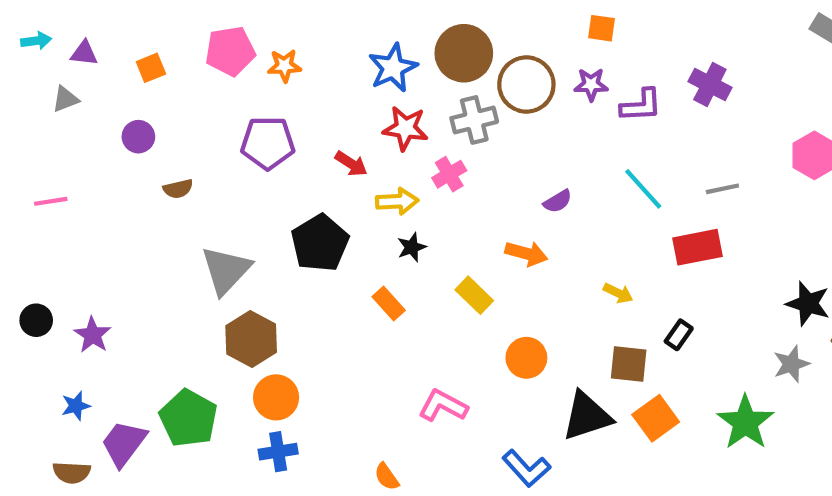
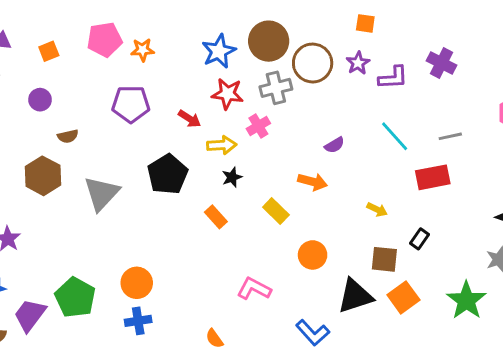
purple star: (591, 84) -> (358, 63), turned -30
brown hexagon: (251, 339) -> (43, 176), moved

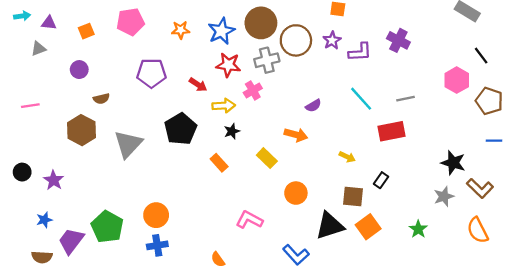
orange star: (143, 50) -> (181, 30), moved
green star: (466, 300) -> (418, 229), size x0.6

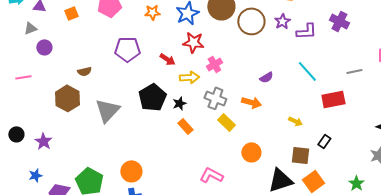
gray cross: (267, 60) -> (215, 98), moved, turned 35
purple circle: (79, 70) -> (44, 47), moved
gray line: (405, 99) -> (354, 71), moved
black star: (232, 131) -> (179, 103), moved

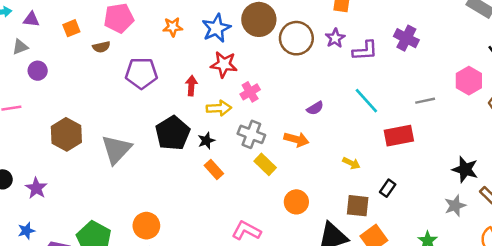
red arrow: (167, 59) -> (191, 86), turned -119
brown semicircle: (84, 71) -> (101, 47), moved

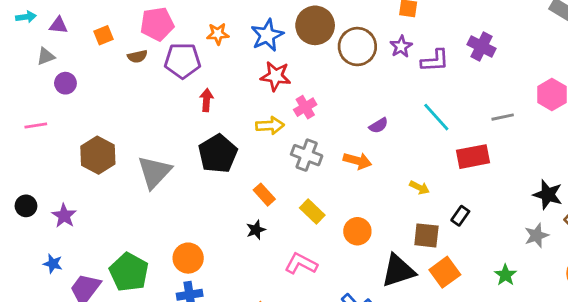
purple pentagon: (141, 73) -> (183, 61), moved
red arrow: (191, 86) -> (206, 100), moved
black star: (206, 141) -> (256, 230), moved
yellow rectangle: (265, 164) -> (312, 212), moved
blue star: (26, 231) -> (53, 264), turned 30

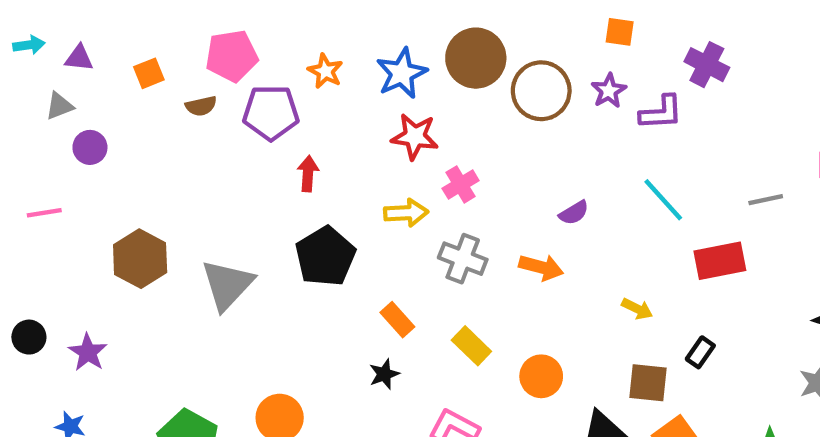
orange star: (218, 34) -> (325, 71), turned 30
purple cross: (481, 47) -> (707, 65), moved

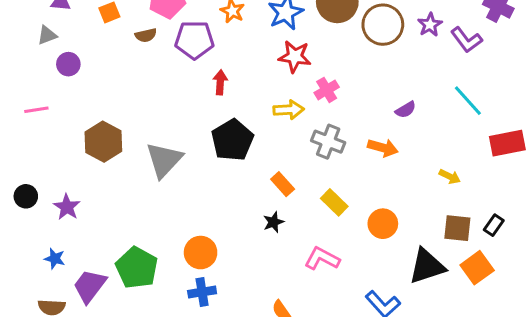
purple L-shape: (661, 113) -> (466, 40), turned 56
black rectangle: (700, 352) -> (494, 225), moved

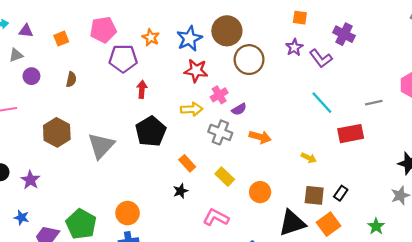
brown circle: (383, 25) -> (249, 60), moved
brown semicircle: (146, 35) -> (71, 79), moved, turned -64
purple semicircle: (406, 110) -> (239, 109), moved

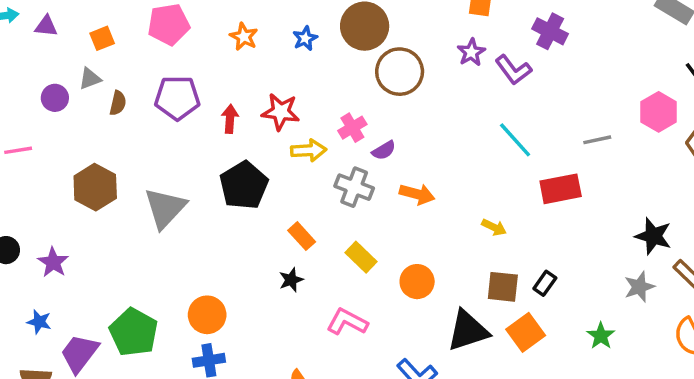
blue star: (189, 39) -> (305, 38), size x0.6
gray triangle: (16, 55) -> (90, 79), moved
purple pentagon: (123, 58) -> (177, 98), moved
red star: (196, 71) -> (281, 112), moved

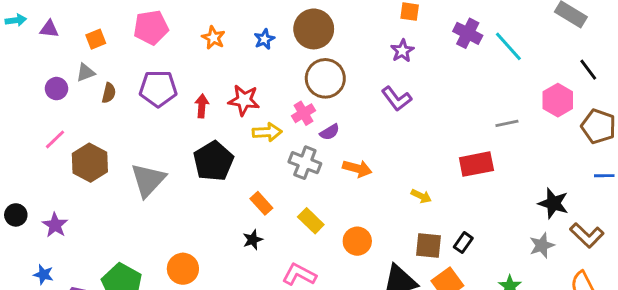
purple L-shape: (513, 70) -> (396, 99), moved
brown circle: (400, 72) -> (325, 78), moved
cyan line: (515, 140) -> (508, 46), moved
pink line: (18, 150) -> (55, 139), moved, turned -35

